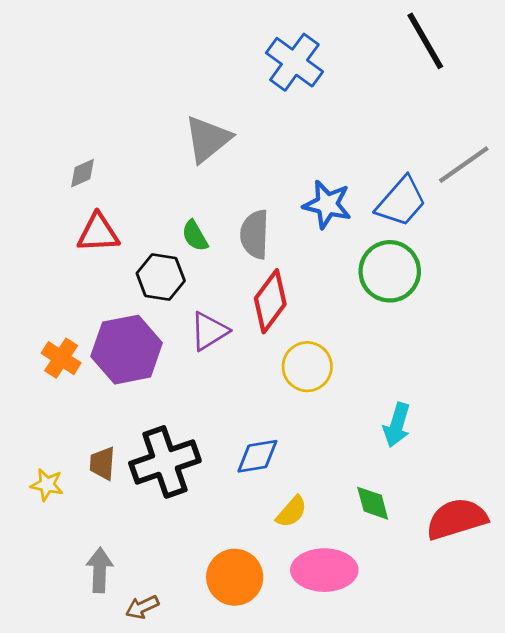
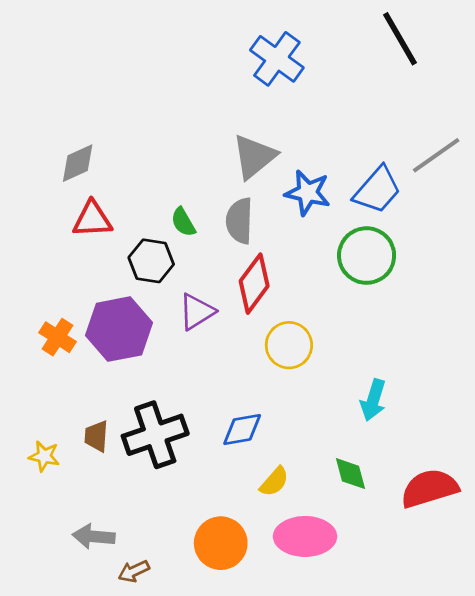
gray triangle: (208, 139) -> (254, 157), moved
gray diamond: (82, 173) -> (78, 163), size x1.4
gray arrow: (100, 570) -> (94, 536), turned -87

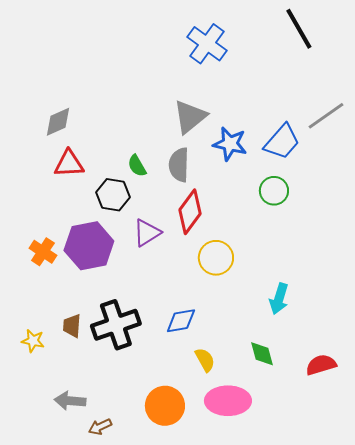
green circle: (367, 256) -> (274, 191), size x0.7
yellow semicircle: (274, 482) -> (205, 360), turned -70
red semicircle: (429, 488) -> (321, 365), size x0.7

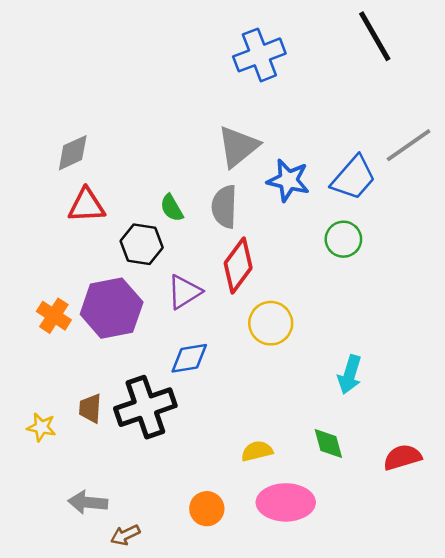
blue cross: (207, 44) -> (259, 55), turned 33
blue diamond: (181, 321) -> (189, 358), moved
yellow semicircle: (205, 360) -> (257, 451), turned -75
orange circle: (165, 406) -> (207, 509), size x0.7

